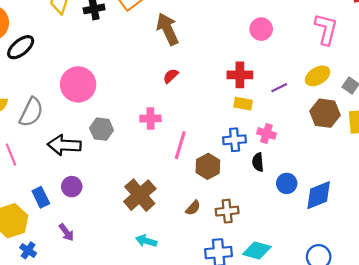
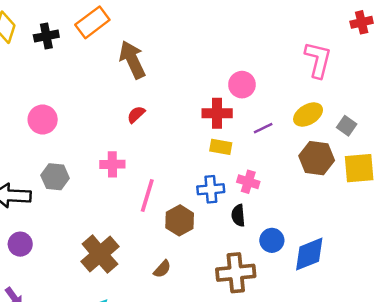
pink circle: (261, 29) -> (242, 85), moved
pink circle: (78, 84) -> (43, 119), moved, size x0.7
brown cross: (227, 211) -> (236, 273), moved, size x1.4

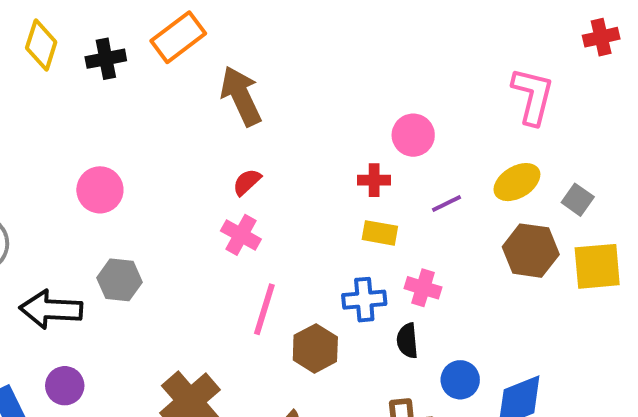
red cross: (217, 113) -> (374, 180), size x0.7
pink cross: (112, 164) -> (241, 235), moved, turned 30

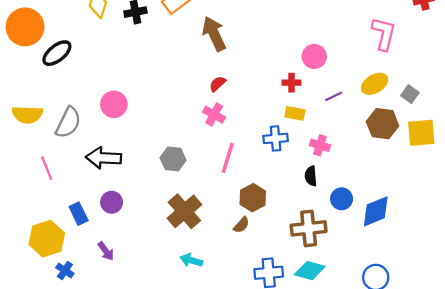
pink circle: (100, 190) -> (114, 104), moved
gray hexagon: (120, 280) -> (173, 159), moved
blue cross: (364, 300) -> (276, 138), moved
brown hexagon: (315, 348) -> (253, 198), moved

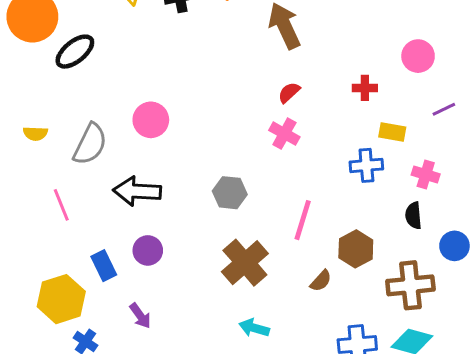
red cross: (291, 83) -> (365, 88), moved
yellow semicircle: (27, 115) -> (35, 134), size x0.6
pink line: (228, 158) -> (303, 220), moved
brown hexagon: (253, 198) -> (356, 249), moved

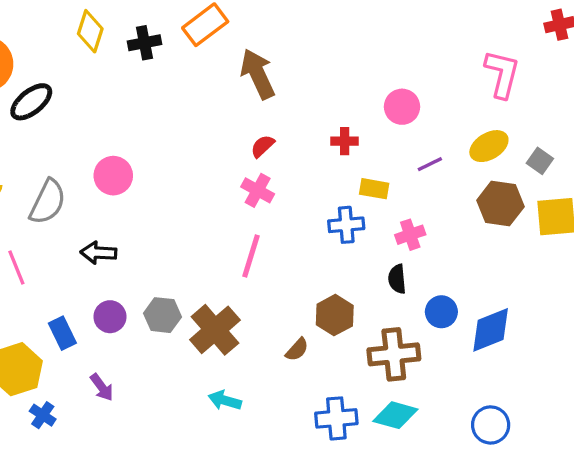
pink cross: (426, 175) -> (410, 235), turned -36
black arrow: (137, 191) -> (98, 253), size x0.7
gray hexagon: (230, 193) -> (162, 315), moved
pink line: (303, 220) -> (251, 256), moved

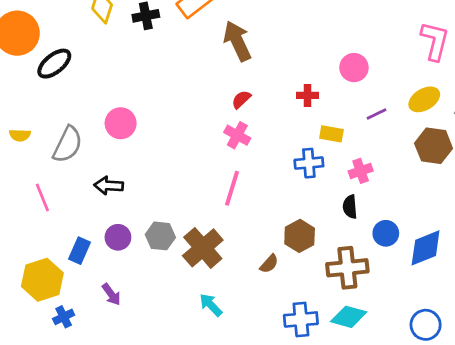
blue rectangle: (62, 333) -> (80, 251), turned 50
cyan arrow: (225, 400) -> (211, 305), turned 30
blue cross: (43, 415) -> (64, 317), turned 30

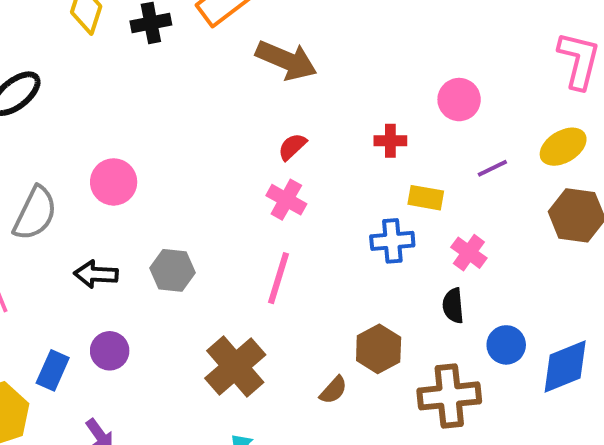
brown arrow: (237, 41) -> (286, 60), turned 138
pink cross: (361, 171) -> (469, 253), turned -35
gray hexagon: (160, 236) -> (172, 270), moved

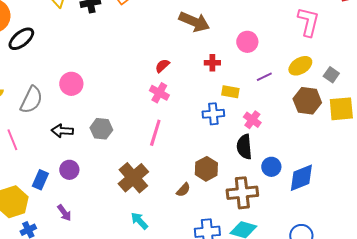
brown arrow: (286, 60) -> (194, 22), moved
black semicircle: (453, 306) -> (244, 147), size x1.4

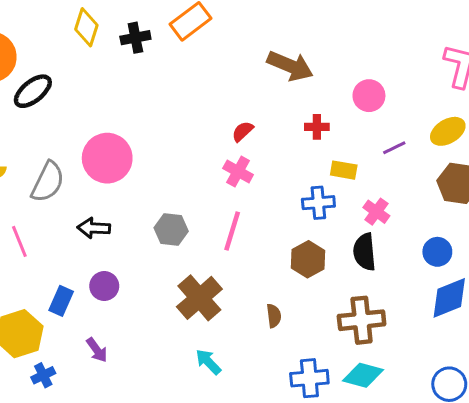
pink circle: (71, 84) -> (107, 158), size x1.4
gray hexagon: (101, 129) -> (171, 230), moved
blue circle: (271, 167) -> (437, 252), moved
brown hexagon: (206, 169) -> (308, 259), moved
brown semicircle: (183, 190) -> (274, 316), turned -49

